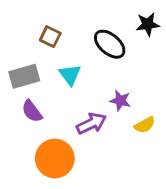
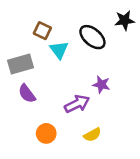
cyan triangle: (70, 75) -> (59, 50), moved
yellow semicircle: (145, 125) -> (92, 135), moved
orange circle: (55, 158) -> (46, 133), size x0.6

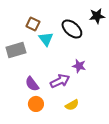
purple semicircle: (27, 94) -> (32, 84), moved

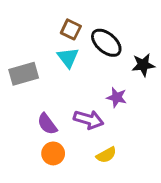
black star: (97, 16) -> (143, 65), moved
brown square: (33, 24) -> (71, 29), moved
purple arrow: (60, 81) -> (89, 120), turned 42

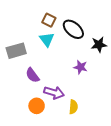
purple arrow: (89, 120) -> (54, 93), moved
purple semicircle: (47, 124) -> (32, 75), moved
yellow semicircle: (106, 155) -> (73, 107), turned -56

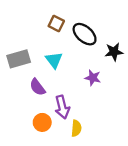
cyan triangle: (47, 39) -> (54, 60), moved
purple arrow: (54, 93) -> (62, 107), turned 60
yellow semicircle: (73, 107) -> (76, 128), moved

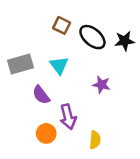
black star: (114, 52) -> (125, 41), moved
yellow semicircle: (76, 128) -> (95, 140), moved

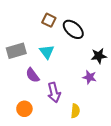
black star: (125, 41) -> (99, 56), moved
purple star: (101, 85) -> (90, 77), moved
orange circle: (46, 133) -> (24, 109), moved

